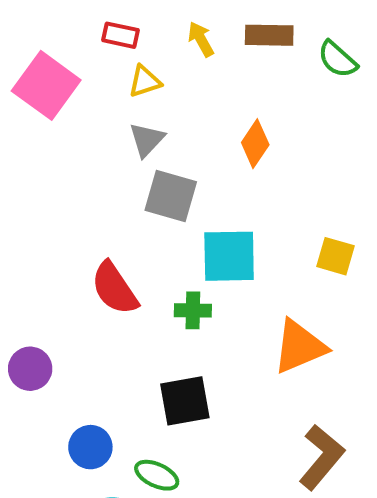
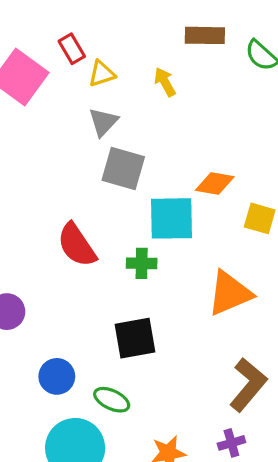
red rectangle: (121, 35) -> (72, 49), moved, turned 48
yellow arrow: (201, 39) -> (165, 82), moved
orange diamond: (255, 144) -> (215, 183), moved, turned 66

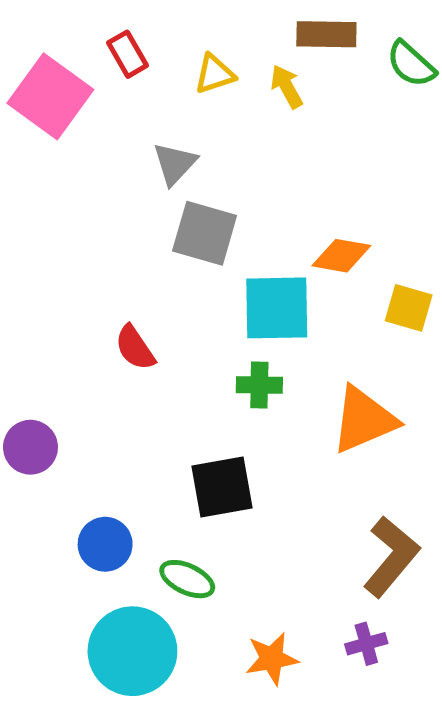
yellow triangle: (102, 74) -> (215, 74), moved
yellow arrow: (165, 82) -> (287, 87), moved
red semicircle: (77, 245) -> (135, 348), size x0.7
green cross: (142, 263) -> (259, 385), moved

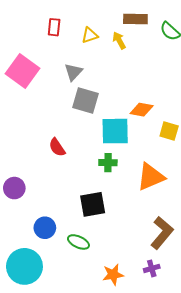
red rectangle: (127, 54) -> (54, 27), turned 36
pink square: (50, 96) -> (22, 71), moved
cyan circle: (132, 651) -> (24, 266), moved

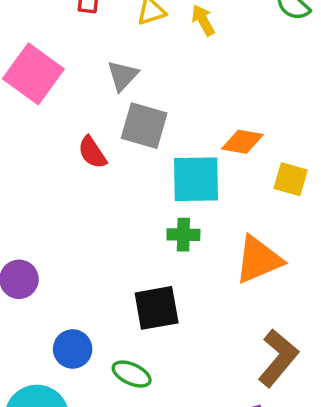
red semicircle: (57, 147) -> (92, 152), moved

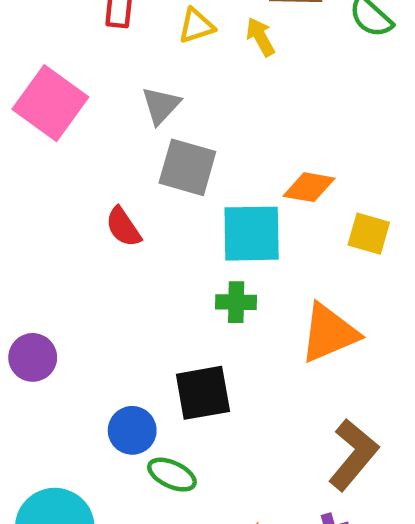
red semicircle: (92, 152) -> (123, 227), moved
blue circle: (73, 349) -> (132, 430), moved

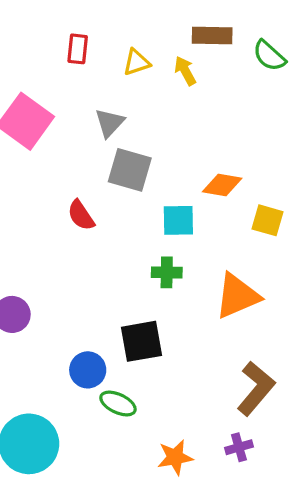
cyan square: (252, 234) -> (178, 220), size x0.7

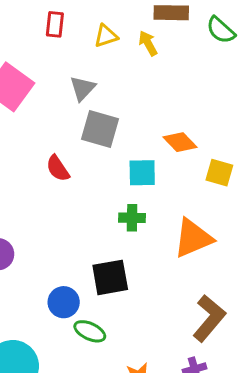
orange diamond: (222, 185) -> (180, 142), turned 36

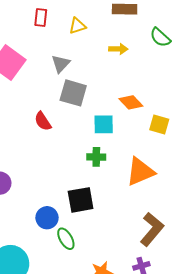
green semicircle: (221, 30) -> (160, 37), moved
yellow arrow: (148, 43) -> (118, 49), moved, turned 120
green ellipse: (90, 331) -> (66, 239), turned 35

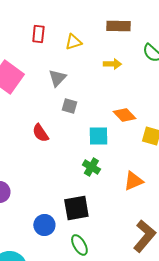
gray square: (73, 93) -> (69, 106), size x0.6
green cross: (96, 157) -> (91, 167), turned 30
orange triangle: (140, 172) -> (133, 181), size x0.7
green ellipse: (66, 239) -> (79, 245), moved

